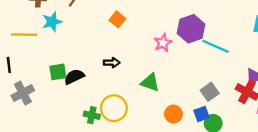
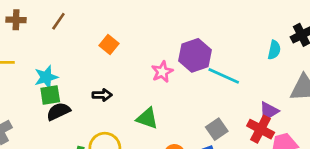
cyan star: (52, 22) -> (46, 77), moved
green square: (58, 72) -> (50, 95), moved

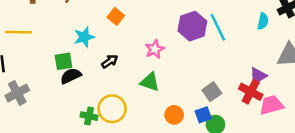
pink star: (162, 72) -> (155, 49), moved
cyan line: (224, 76) -> (218, 27), moved, turned 40
cyan star: (46, 77) -> (84, 37), moved
black arrow: (102, 95) -> (110, 61), turned -35

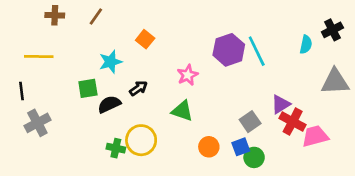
black semicircle: (71, 76) -> (109, 104), moved
purple triangle: (258, 76) -> (281, 104), moved

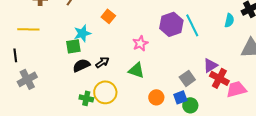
green square: (88, 88) -> (73, 46), moved
black arrow: (138, 88) -> (102, 62), moved

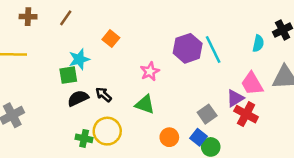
black arrow: (102, 62) -> (104, 95), turned -104
pink trapezoid: (236, 89) -> (252, 84), moved, turned -105
blue square: (180, 97) -> (199, 137), turned -32

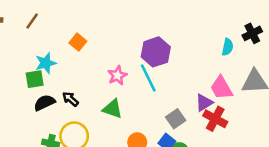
cyan line: (213, 50) -> (148, 78), moved

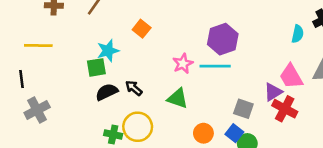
cyan line: (148, 78) -> (215, 66), turned -64
gray square: (176, 119) -> (243, 109), turned -36

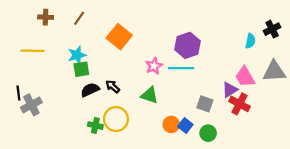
orange square: (142, 29) -> (119, 37), size x1.6
cyan star: (108, 51) -> (77, 55), moved
black line: (22, 79) -> (18, 93), moved
blue square: (234, 133) -> (185, 126), moved

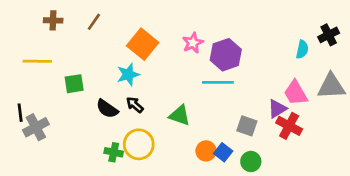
cyan star: (77, 55) -> (128, 74), moved
pink star: (154, 66) -> (193, 43), moved
green square: (81, 69) -> (74, 84), moved
black semicircle: (90, 90) -> (107, 109), turned -120

